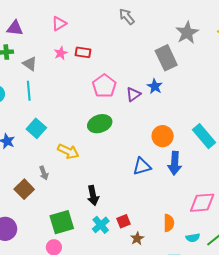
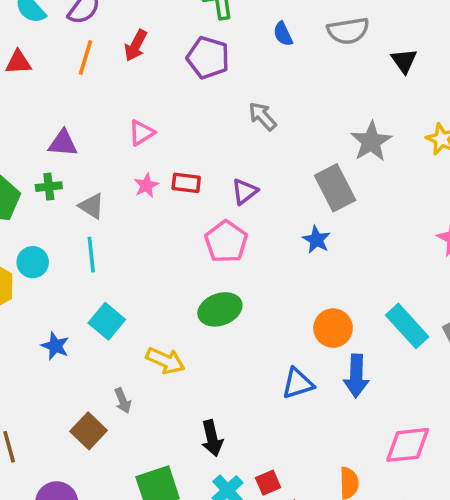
purple triangle: (133, 94) -> (245, 192), moved

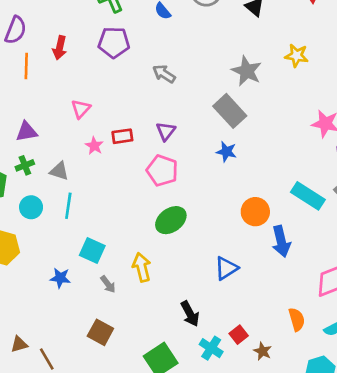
cyan line: (91, 255) -> (68, 206), turned 30
cyan circle: (33, 262) -> (31, 207), moved
yellow arrow: (165, 361) -> (142, 267), turned -112
blue triangle: (298, 383) -> (226, 268), moved
gray arrow: (123, 401) -> (108, 284), moved

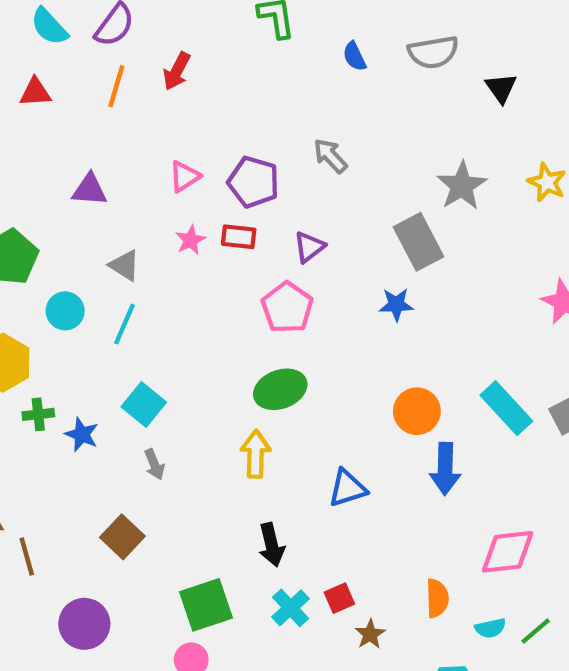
purple pentagon: (114, 42) -> (253, 182), moved
blue star: (226, 152) -> (396, 305), turned -30
green cross: (25, 165) -> (38, 414), moved
yellow arrow: (142, 267) -> (256, 454), moved

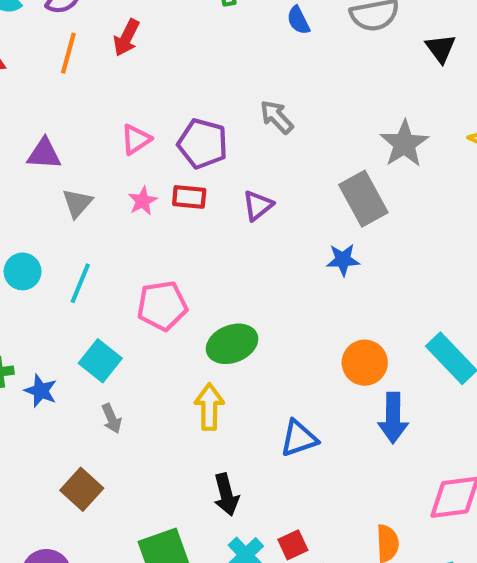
gray triangle: (125, 265) -> (77, 203), moved, turned 40
pink pentagon: (287, 308) -> (162, 306), moved, turned 30

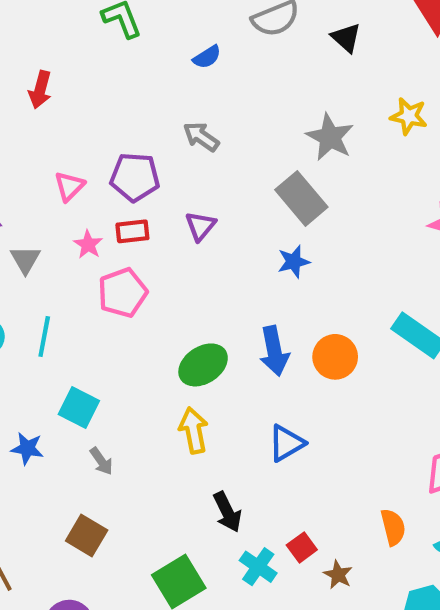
blue semicircle: (298, 20) -> (207, 57), moved, turned -84
pink pentagon: (162, 306) -> (122, 293), moved
blue arrow: (393, 418) -> (274, 351), moved

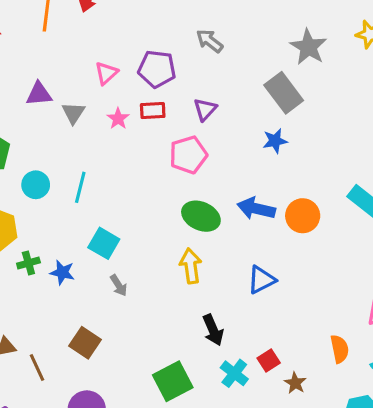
gray triangle: (25, 260) -> (73, 113), moved
pink pentagon: (122, 293) -> (188, 155), moved
blue arrow: (274, 351) -> (256, 209), turned 111
green ellipse: (203, 365) -> (201, 216), turned 54
brown square: (87, 536) -> (85, 343), moved

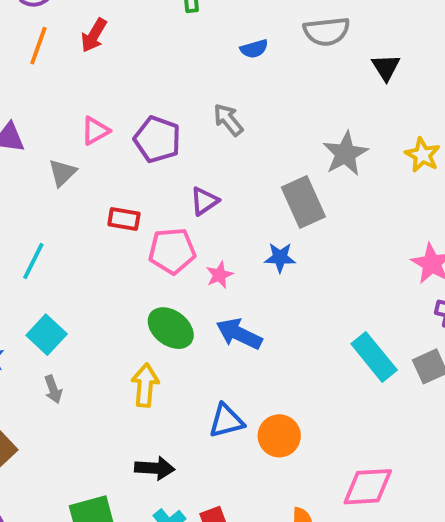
red rectangle: (153, 110) -> (124, 219), moved
gray triangle: (73, 113) -> (62, 173), moved
pink star: (118, 119) -> (219, 275), moved
orange circle: (303, 216) -> (279, 436), moved
black arrow: (213, 330) -> (155, 468), turned -76

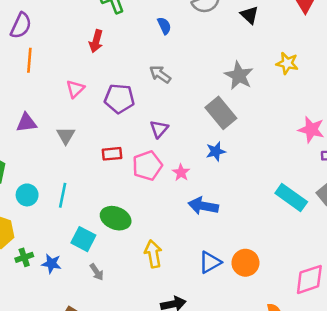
red arrow: (94, 35) -> (96, 41), moved
blue semicircle: (254, 49) -> (164, 26), turned -84
pink triangle: (95, 131) -> (75, 89), moved
green ellipse: (171, 328) -> (116, 218), moved

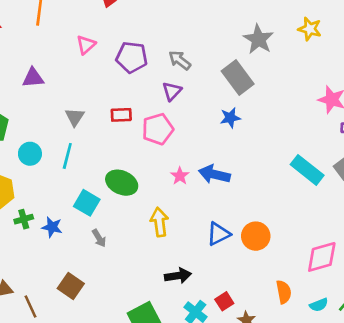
gray arrow: (160, 74) -> (180, 60), moved
gray triangle: (66, 135) -> (75, 117), moved
pink star: (181, 173) -> (180, 176), moved

